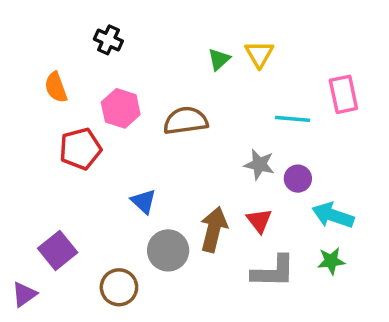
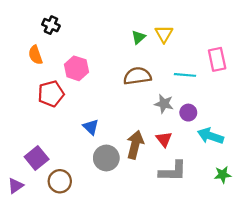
black cross: (108, 40) -> (51, 25), moved
brown semicircle: (186, 121) -> (137, 76), moved
green star: (331, 261) -> (223, 175), moved
brown circle: (119, 287) -> (60, 181), moved

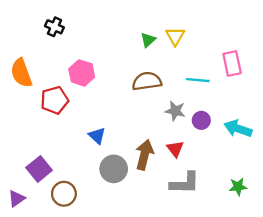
orange semicircle: (35, 55) -> (21, 73), moved, size x1.4
cyan arrow: (210, 136) -> (238, 129), moved

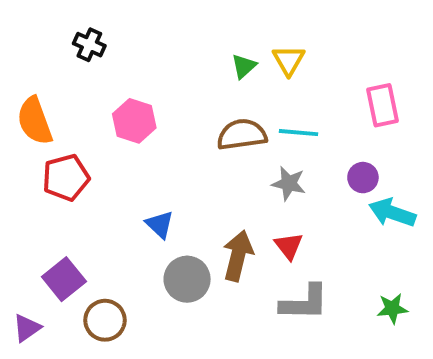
cyan line: (198, 80) -> (298, 133), moved
red pentagon: (54, 100) -> (66, 178), moved
purple circle: (201, 120) -> (363, 178), moved

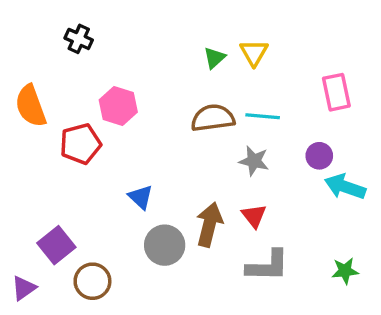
red pentagon: (66, 178) -> (80, 144), moved

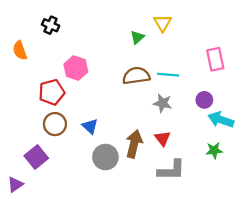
yellow triangle: (254, 53) -> (163, 23), moved
orange semicircle: (31, 106) -> (20, 50), moved, size x0.7
green star: (345, 271) -> (214, 150), moved
brown circle: (92, 281) -> (55, 124), moved

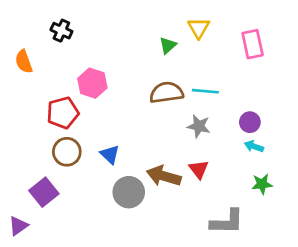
pink rectangle: (215, 59) -> (253, 44), moved
cyan arrow: (221, 120) -> (254, 146), moved, size x0.6
brown arrow: (134, 144) -> (164, 176), turned -88
gray L-shape: (171, 170) -> (227, 222), moved

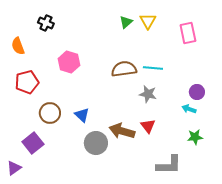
green triangle: (168, 45) -> (126, 22), moved
red pentagon: (63, 113) -> (27, 82), moved
purple circle: (250, 122) -> (197, 92), moved

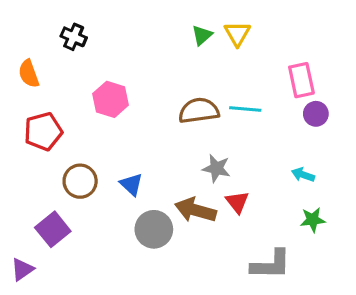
pink rectangle: (188, 33) -> (301, 80), moved
purple circle: (197, 92) -> (316, 114), moved
gray star: (148, 94) -> (216, 168), moved

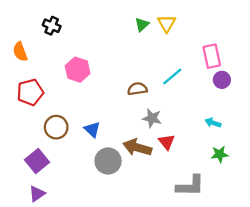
cyan line: (245, 109) -> (172, 76), turned -45
brown semicircle: (199, 111) -> (137, 89), moved, size x0.7
purple triangle: (22, 269) -> (37, 194), moved

